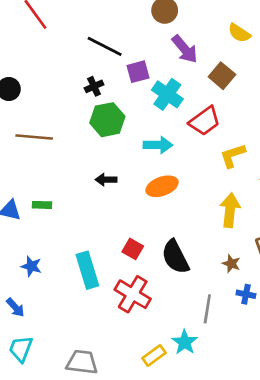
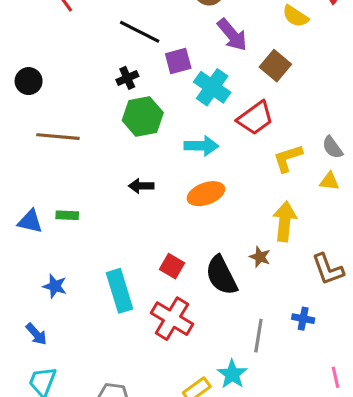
brown star: (231, 264) -> (260, 257), moved

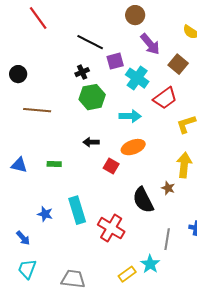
green rectangle: (67, 215) -> (54, 164), moved
red square: (172, 266) -> (111, 166), moved
blue star: (55, 286) -> (45, 214), moved

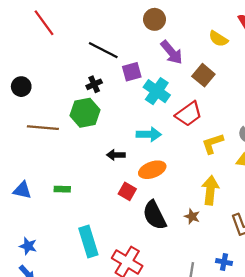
green hexagon: (92, 97) -> (85, 113), moved
black arrow: (91, 142) -> (116, 155), moved
black semicircle: (143, 200) -> (154, 215), moved
blue star: (45, 214) -> (28, 246), moved

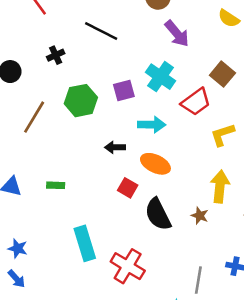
purple square: (132, 72) -> (124, 90), moved
brown square: (203, 75) -> (222, 74), moved
black cross: (94, 84) -> (56, 55), moved
brown line: (43, 128) -> (34, 117), turned -64
orange ellipse: (152, 170) -> (155, 164), turned 45

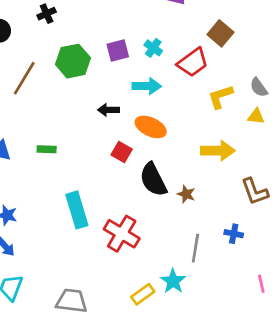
cyan cross: (160, 77) -> (153, 48), moved, size x0.6
yellow arrow: (220, 187) -> (218, 151), turned 84
brown star: (200, 216) -> (186, 194), moved

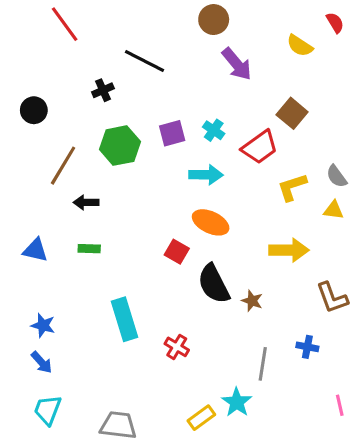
black cross: (47, 14) -> (103, 90), moved
black arrow: (108, 110) -> (86, 202), moved
red cross: (122, 234) -> (177, 347), size x0.6

